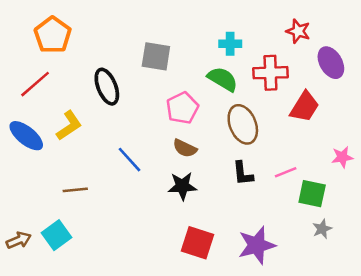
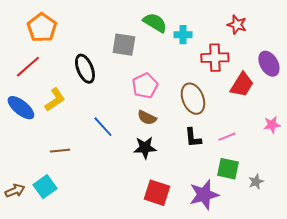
purple ellipse: (331, 63) -> (269, 64), moved
green semicircle: (223, 79) -> (155, 23), moved
green square: (312, 194) -> (228, 169), moved

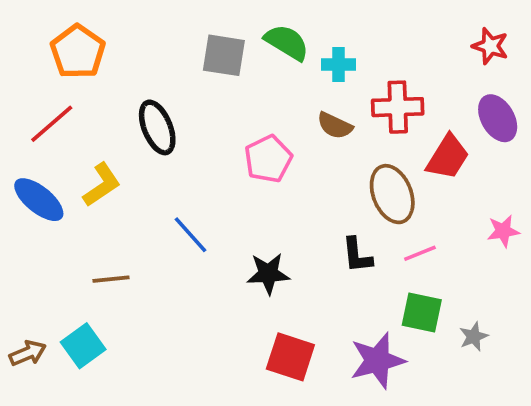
red star: (237, 25) -> (490, 46), moved
gray square: (124, 45) -> (224, 55), moved
brown ellipse: (193, 99) -> (392, 194), moved
brown semicircle: (147, 118) -> (335, 126), moved

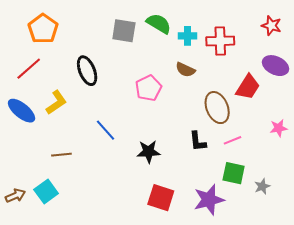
red cross: (398, 107) -> (220, 41), moved
purple ellipse: (498, 118) -> (276, 66), turned -35

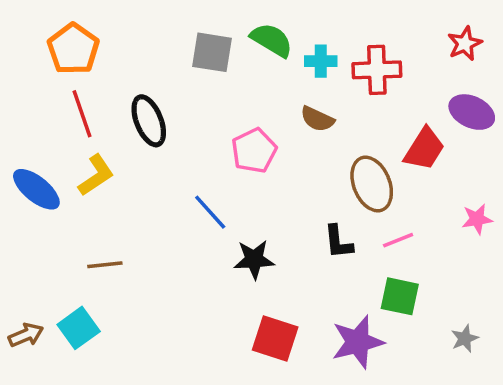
red star: (271, 26) -> (465, 44), turned 30
red line: (29, 69) -> (82, 114), moved, turned -68
blue line: (105, 130) -> (210, 212), moved
gray star: (262, 186) -> (465, 338), moved

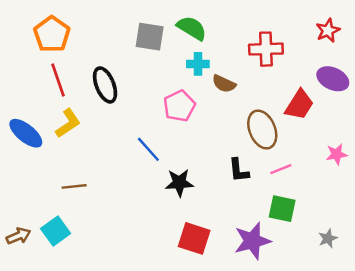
cyan cross: (321, 61) -> (198, 64), moved

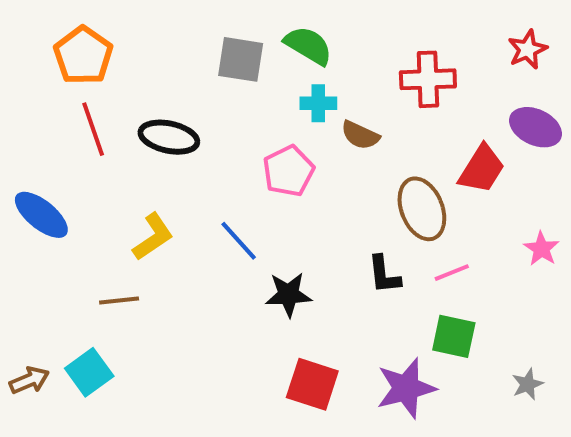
black ellipse: (105, 85) -> (169, 137), turned -56
yellow L-shape: (68, 123) -> (153, 237), moved
pink star: (337, 154) -> (541, 249), turned -30

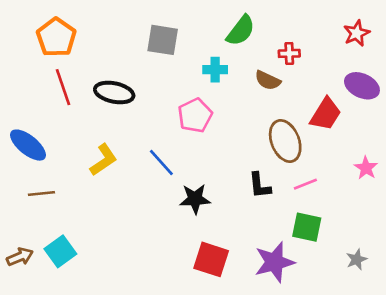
green semicircle: (308, 45) -> (241, 31), moved, turned 96
red cross: (428, 79) -> (289, 53), size x0.6
brown semicircle: (360, 135) -> (268, 80), moved
brown line: (119, 301) -> (41, 193), moved

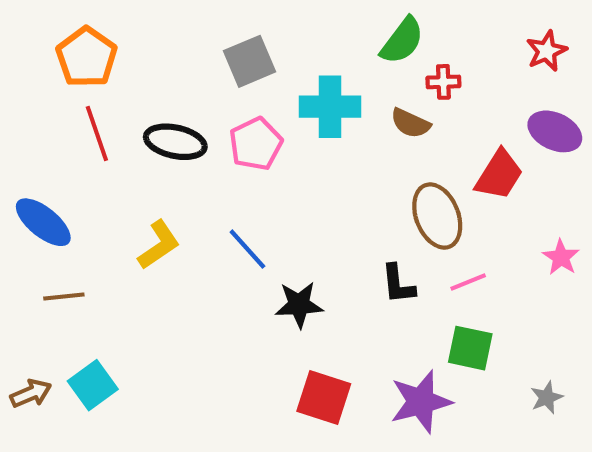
green semicircle: (241, 31) -> (402, 41), moved
gray square: (163, 40) -> (250, 61), turned -32
cyan cross: (215, 70) -> (330, 107), size x1.6
pink pentagon: (195, 115) -> (256, 144), moved

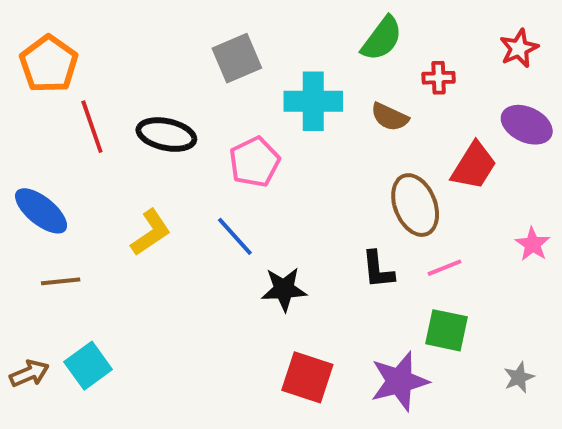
orange pentagon: (87, 57) -> (49, 64), moved
red cross: (443, 82) -> (439, 78), moved
pink pentagon: (256, 144) -> (255, 162), moved

